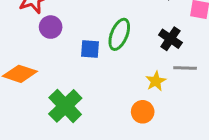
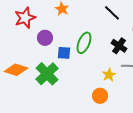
purple circle: (51, 27) -> (45, 38), moved
green cross: (65, 106) -> (47, 74), moved

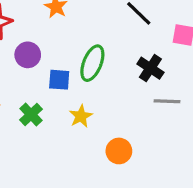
green cross: (47, 74) -> (31, 115), size x0.6
yellow star: (109, 75) -> (81, 116), moved

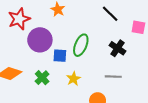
purple circle: (28, 55) -> (40, 40), size x1.5
gray line: (167, 101) -> (113, 77), moved

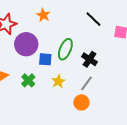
black cross: (117, 48) -> (90, 59), moved
gray line: (113, 77) -> (86, 83), moved, turned -56

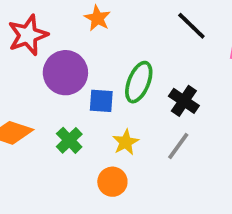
orange circle: (81, 102) -> (112, 182), moved

